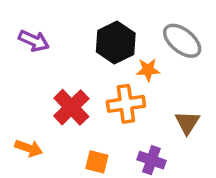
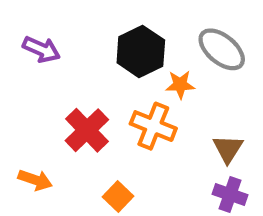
orange cross: (126, 104) -> (153, 126), turned 30
purple cross: (151, 160) -> (230, 194), moved
orange square: (97, 162) -> (118, 197), turned 30

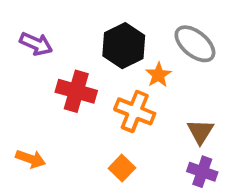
orange star: (180, 85) -> (158, 75), turned -30
red cross: (87, 130) -> (76, 91), moved, turned -30
orange square: (118, 197) -> (122, 168), moved

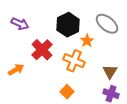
red cross: (76, 91) -> (42, 50), turned 30
orange arrow: (31, 159) -> (16, 70), moved, turned -49

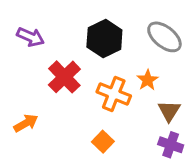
orange star: (87, 41) -> (148, 80), moved
orange arrow: (16, 70) -> (26, 123), moved

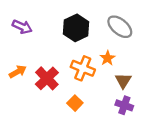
red cross: (64, 77) -> (47, 78), moved
orange arrow: (26, 123) -> (18, 72), moved

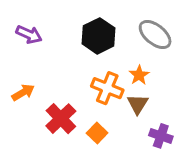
red cross: (47, 78) -> (61, 119), moved
brown triangle: (123, 81) -> (138, 104), moved

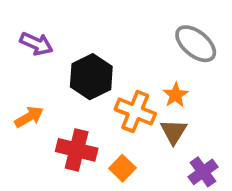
black hexagon: (99, 36) -> (91, 77), moved
red cross: (61, 119) -> (77, 150), turned -32
purple cross: (161, 136) -> (203, 172), turned 35

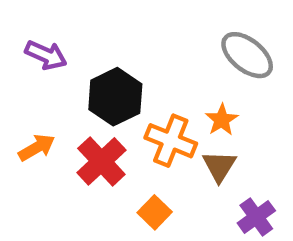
red cross: (77, 150) -> (101, 161), moved, turned 33

